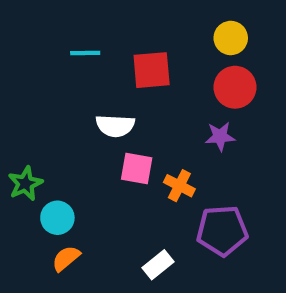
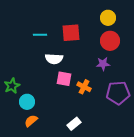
cyan line: (85, 53) -> (40, 35), moved
purple pentagon: (222, 231) -> (118, 93), moved

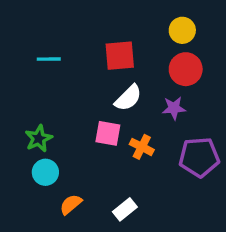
cyan line: (40, 35) -> (49, 59), moved
white semicircle: (54, 59) -> (128, 98), moved, turned -48
green star: (12, 86) -> (39, 138), moved
orange semicircle: (31, 121) -> (71, 204), moved

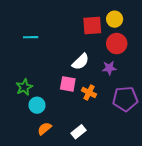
red square: (120, 56) -> (92, 25), moved
cyan circle: (45, 172) -> (37, 105), moved

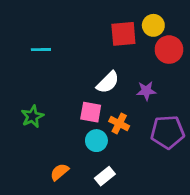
red circle: (117, 44) -> (169, 50), moved
cyan circle: (37, 105) -> (96, 141), moved

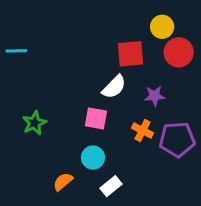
red square: (123, 34) -> (131, 54), moved
cyan line: (41, 50) -> (16, 51), moved
orange cross: (119, 124) -> (143, 130), moved
cyan circle: (96, 141) -> (93, 158), moved

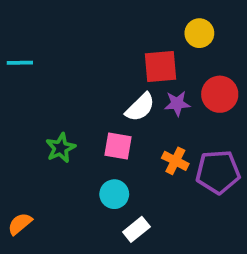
red circle: (179, 52) -> (220, 94), moved
purple star: (155, 96) -> (177, 103), moved
green star: (34, 123) -> (61, 148), moved
orange semicircle: (63, 182) -> (20, 224), moved

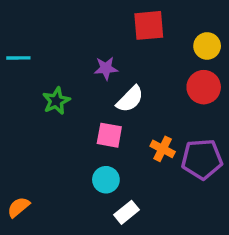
yellow circle: (199, 33) -> (207, 46), moved
red square: (161, 66) -> (149, 25), moved
purple star: (177, 103) -> (106, 68), moved
green star: (61, 148) -> (56, 101), moved

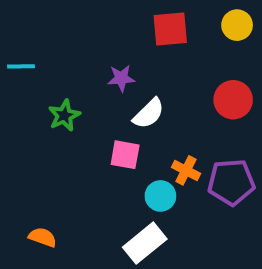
yellow circle: (207, 46) -> (237, 25), moved
cyan circle: (106, 180) -> (160, 196), moved
orange semicircle: (18, 207) -> (43, 237), moved, turned 60
white rectangle: (127, 212) -> (145, 243), size x1.5

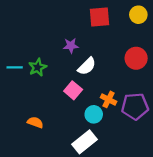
cyan line: (21, 66) -> (15, 67), moved
pink square: (125, 155) -> (73, 90), turned 30
orange semicircle: (43, 237) -> (35, 122), moved

